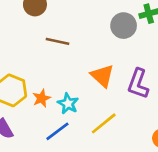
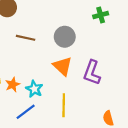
gray circle: (124, 26) -> (65, 37), moved
yellow line: (104, 123) -> (64, 105), turned -50

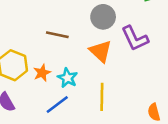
brown line: (26, 38) -> (57, 35), moved
purple L-shape: (92, 73) -> (135, 38), moved, turned -45

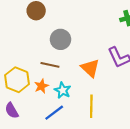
gray circle: (103, 17) -> (61, 39), moved
brown line: (57, 35) -> (50, 65), moved

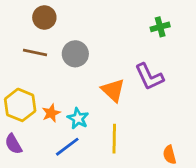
brown line: (50, 65) -> (35, 52), moved

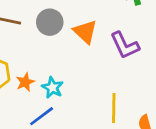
orange triangle: (113, 90) -> (85, 32), moved
yellow line: (114, 139) -> (114, 108), moved

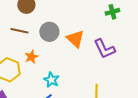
orange star: (25, 82) -> (31, 57), moved

